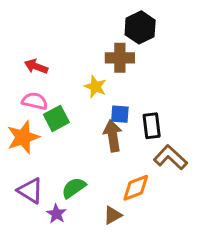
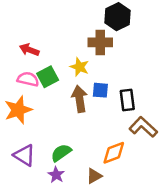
green square: (56, 118) -> (48, 77), moved
brown arrow: (113, 136) -> (79, 99), moved
purple star: (56, 214) -> (56, 175), moved

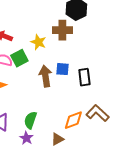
yellow star: (79, 67) -> (38, 42), moved
brown L-shape: (143, 127) -> (97, 113), moved
green semicircle: (61, 153) -> (30, 120), turned -36

